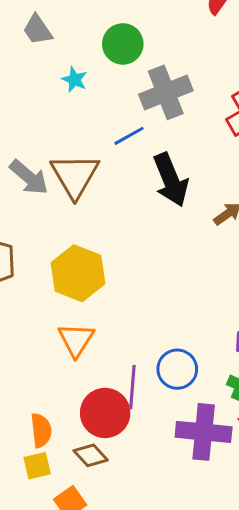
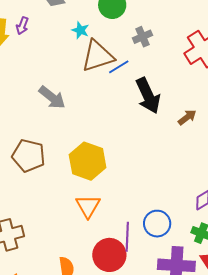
gray cross: (166, 92) -> (142, 37), size x0.6
brown triangle: (75, 176) -> (98, 56), moved, turned 45

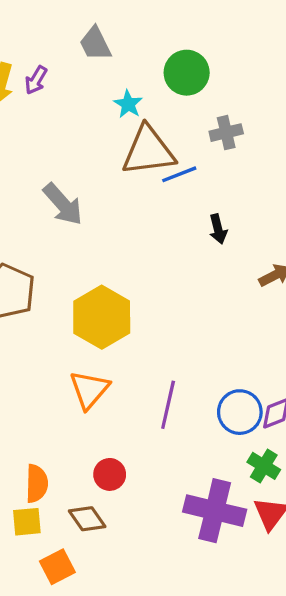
black arrow: (148, 96) -> (218, 229), size x0.5
blue circle: (157, 224) -> (240, 412), moved
purple line: (127, 237) -> (168, 405), moved
red circle: (109, 255) -> (110, 474), size x0.6

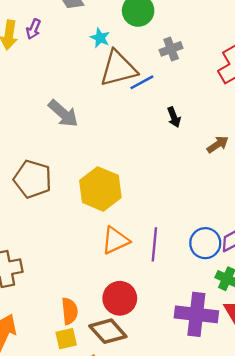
orange triangle: (89, 390) -> (115, 240), moved, turned 32
red circle: (110, 474) -> (120, 298), size x1.5
brown diamond: (87, 519) -> (108, 331), size x1.4

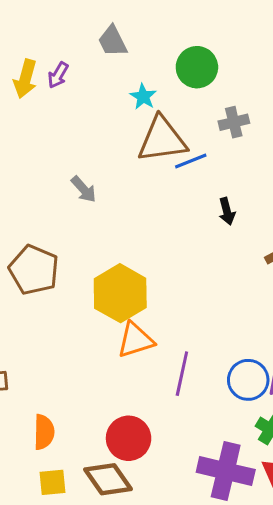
gray arrow: (63, 113) -> (84, 189), size x0.7
orange triangle: (115, 240) -> (135, 340), moved
orange semicircle: (70, 311) -> (44, 432), moved

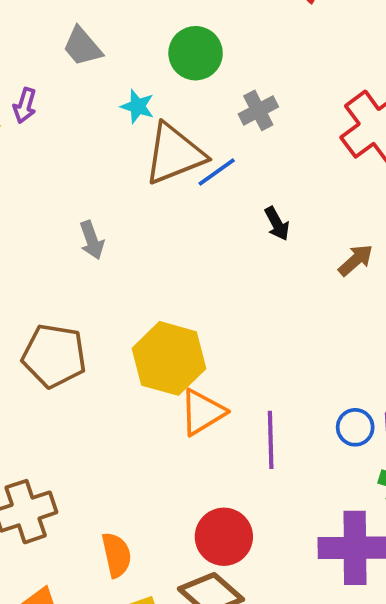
gray arrow: (84, 189) -> (92, 240), turned 36
blue circle: (248, 380) -> (355, 427), size x0.7

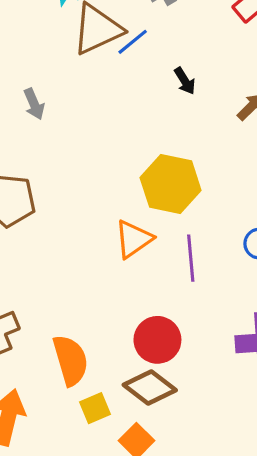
yellow hexagon: (169, 358) -> (171, 184), moved
orange semicircle: (116, 555) -> (71, 360), size x1.4

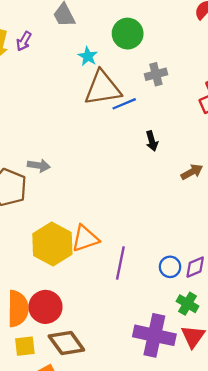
gray arrow: (34, 104) -> (39, 166), moved, turned -75
yellow hexagon: (171, 184) -> (52, 244), moved
red circle: (157, 340) -> (45, 307), moved

